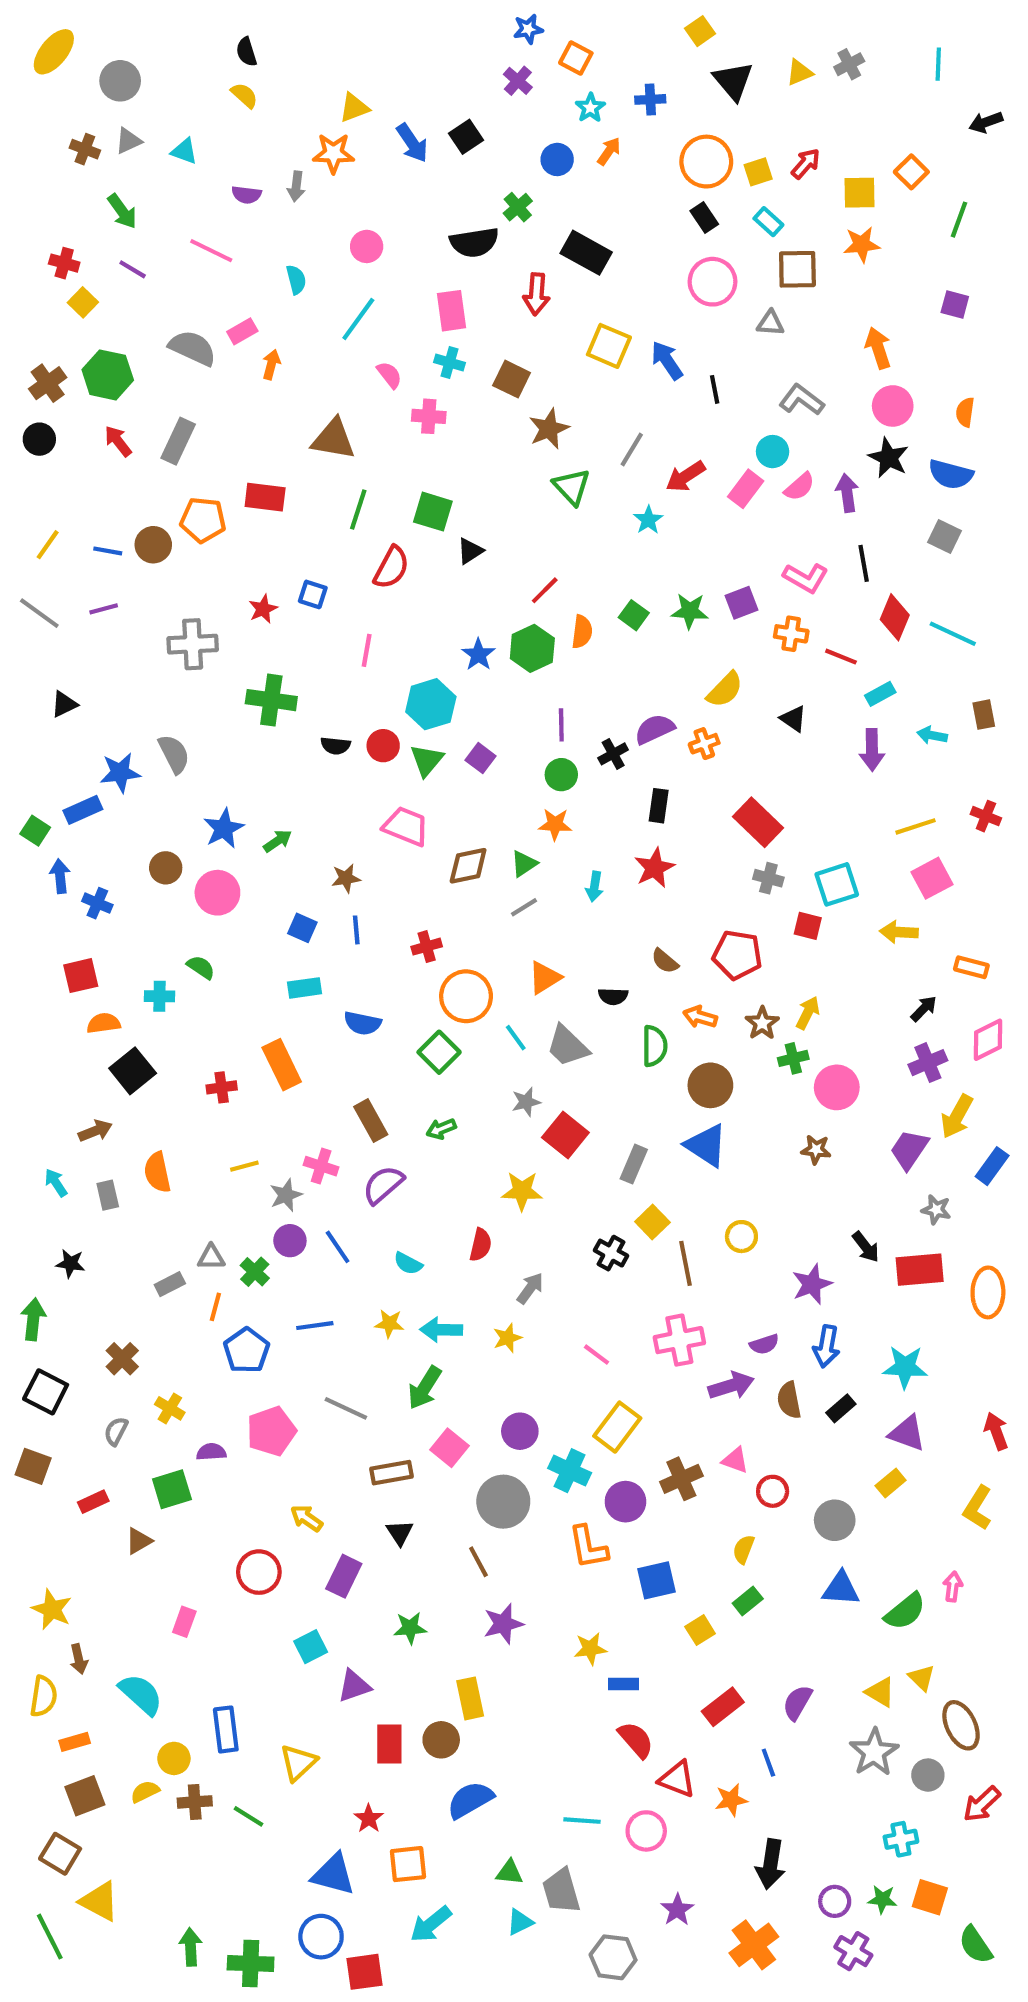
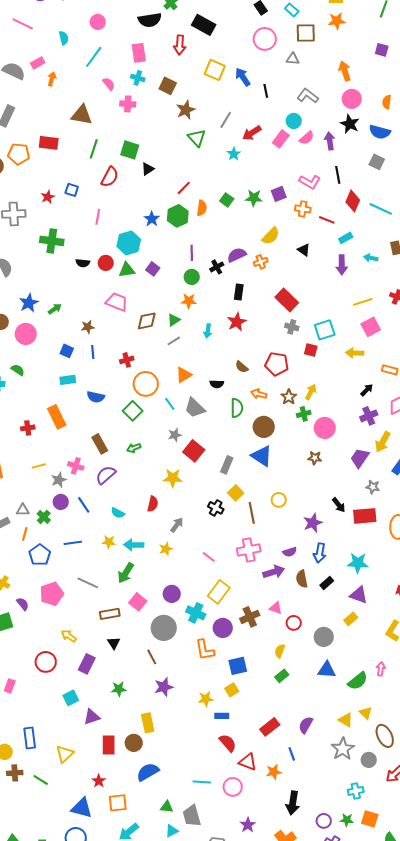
green triangle: (427, 760) -> (127, 270), turned 42
purple semicircle: (211, 1452) -> (23, 604), turned 56
yellow square: (700, 1630) -> (232, 690), moved

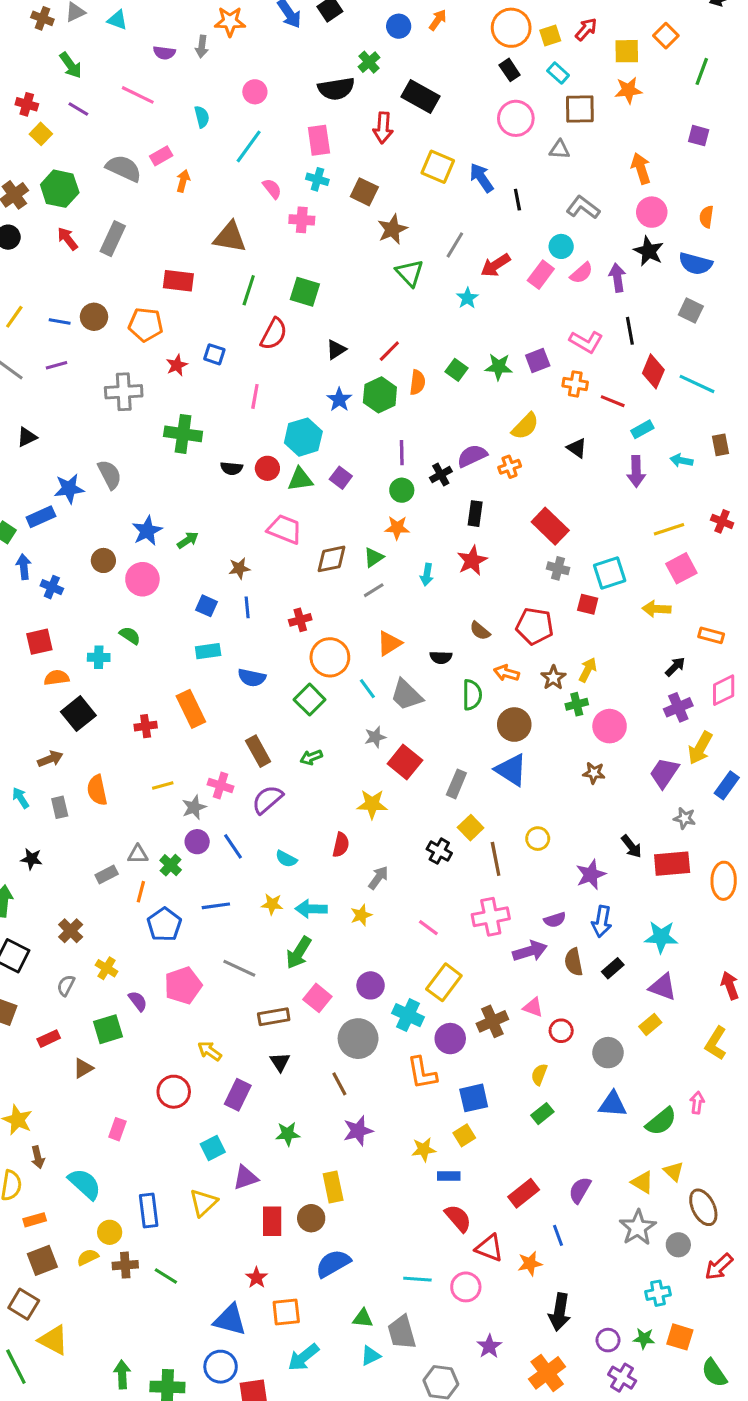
orange pentagon: (19, 154) -> (146, 325), moved
black triangle: (148, 169) -> (336, 350), moved
yellow triangle: (65, 754) -> (203, 1203), moved

